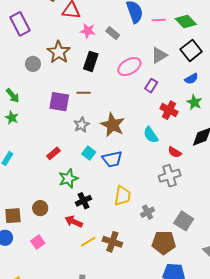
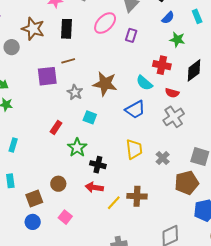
red cross: (169, 110) -> (162, 65), moved
blue trapezoid: (112, 159) -> (135, 110), moved
black cross: (84, 201) -> (98, 165), turned -35

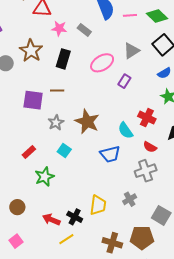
yellow trapezoid: (134, 149) -> (98, 205), moved
gray cross: (163, 158) -> (130, 199), moved
black cross: (98, 165) -> (75, 217), moved
brown cross: (137, 196) -> (112, 243), moved

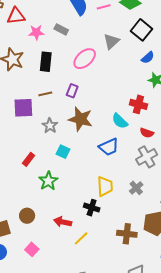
purple rectangle: (124, 81) -> (72, 91), moved
yellow trapezoid: (98, 205) -> (105, 186), moved
black cross: (75, 217) -> (92, 208), moved

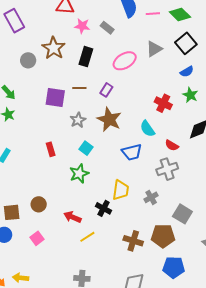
red cross: (138, 104) -> (163, 103), moved
red rectangle: (29, 159) -> (51, 149), turned -64
green star: (48, 181) -> (79, 174), moved

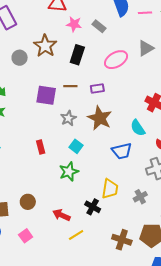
purple rectangle: (106, 90) -> (97, 89), turned 48

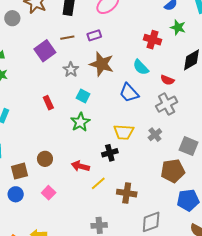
purple square: (46, 95) -> (45, 51), turned -35
blue trapezoid: (122, 151) -> (129, 93), turned 70
yellow trapezoid: (110, 189) -> (124, 132), turned 95
black cross: (93, 207) -> (110, 153), turned -35
brown cross: (122, 240) -> (127, 193), moved

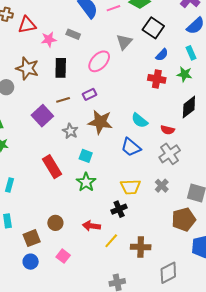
green star: (178, 27) -> (184, 74), moved
red cross: (152, 40) -> (157, 79), moved
red rectangle: (48, 103) -> (52, 167), size x1.6

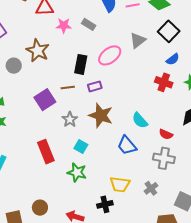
black rectangle: (61, 68) -> (81, 64), moved
gray cross: (170, 154) -> (164, 158), turned 35
green star: (86, 182) -> (77, 172), turned -30

